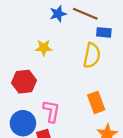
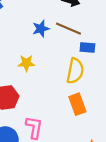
orange rectangle: (96, 102) -> (77, 104), moved

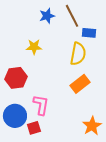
brown line: (69, 29) -> (72, 16), turned 40
orange rectangle: (77, 104) -> (80, 84), turned 72

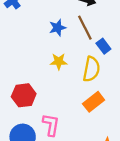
blue rectangle: (89, 33) -> (103, 46), turned 48
yellow star: (34, 47) -> (59, 61), moved

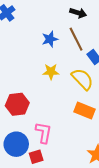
yellow semicircle: (91, 69) -> (82, 79), turned -55
orange rectangle: (94, 102) -> (84, 111), turned 60

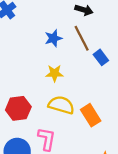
yellow semicircle: (82, 79) -> (61, 105), moved, turned -30
orange rectangle: (84, 111) -> (91, 115), turned 36

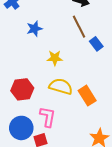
blue star: (53, 38) -> (34, 29), moved

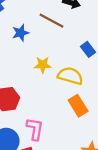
brown line: (79, 27) -> (51, 21), moved, turned -35
yellow semicircle: (61, 86) -> (70, 76), moved

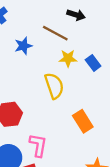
yellow star: (43, 65) -> (68, 58), moved
yellow semicircle: (70, 76) -> (54, 86), moved, turned 55

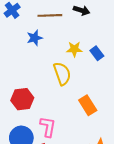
brown line: (55, 33) -> (50, 15), moved, turned -30

